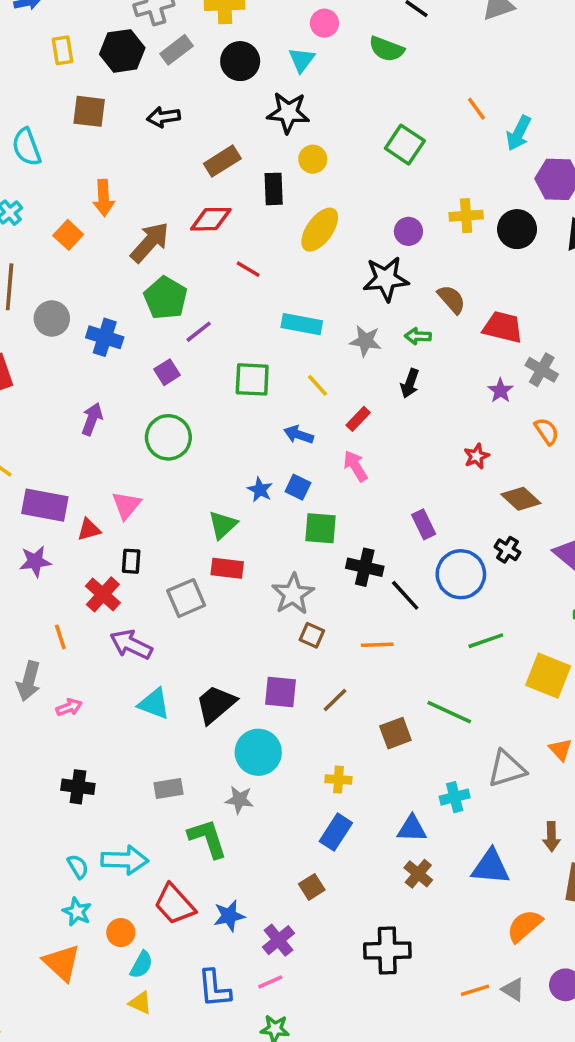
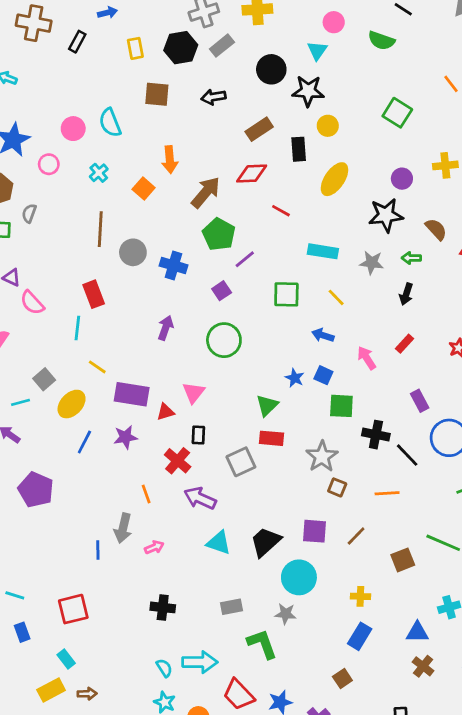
black circle: (240, 61) -> (271, 69), moved
red rectangle: (358, 419) -> (404, 344), moved

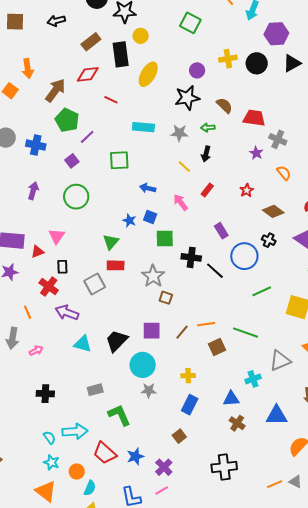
black rectangle: (299, 149) -> (121, 54), size x1.4
yellow line: (336, 297) -> (184, 167), moved
orange line: (387, 493) -> (206, 324), moved
gray star: (286, 614) -> (149, 390), moved

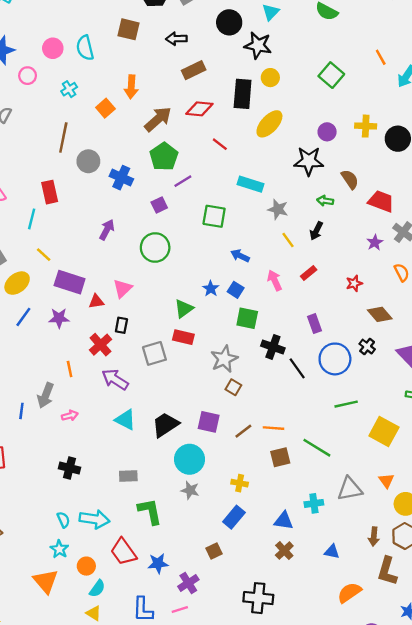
brown rectangle: (91, 42) -> (194, 70), moved
gray star: (179, 133) -> (278, 209), moved
blue triangle: (276, 415) -> (332, 552), size x0.6

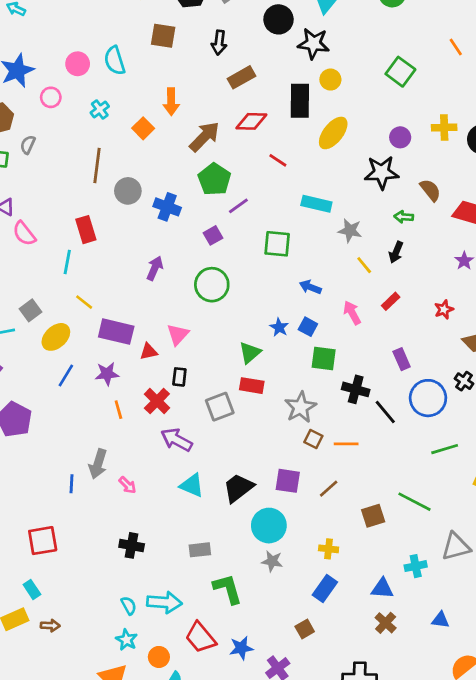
black arrow: (176, 39) -> (219, 43), turned -78
orange line: (70, 369) -> (118, 410), moved
pink arrow: (70, 416) -> (128, 485), turned 63
orange line: (273, 428) -> (346, 444), moved

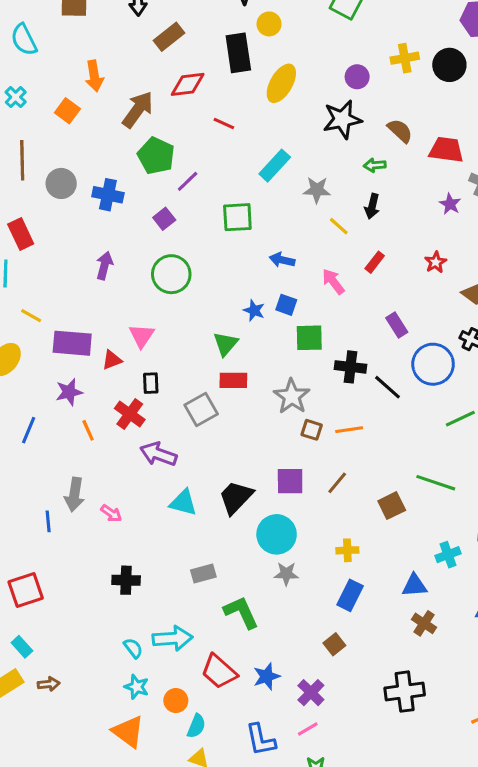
cyan rectangle: (316, 204) -> (275, 166), turned -52
blue line: (66, 376) -> (29, 430), moved

